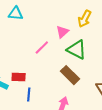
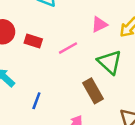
pink triangle: (62, 32) -> (99, 24), moved
red rectangle: (19, 77) -> (33, 41), moved

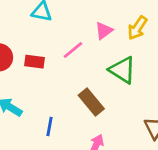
pink line: (68, 48) -> (73, 50), moved
brown rectangle: (93, 91) -> (91, 102), moved

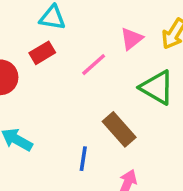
red rectangle: (35, 62) -> (42, 53), moved, turned -36
blue line: (50, 126) -> (83, 159), moved

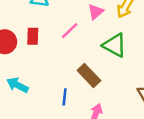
red rectangle: (42, 53) -> (33, 36), moved, turned -56

